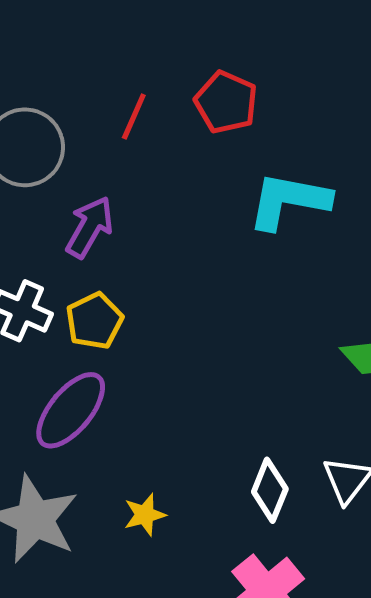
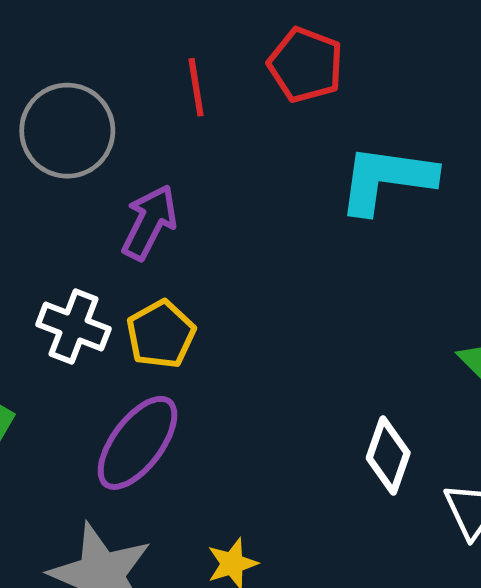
red line: (134, 116) -> (196, 87), turned -30
white diamond: (270, 490) -> (388, 456), moved

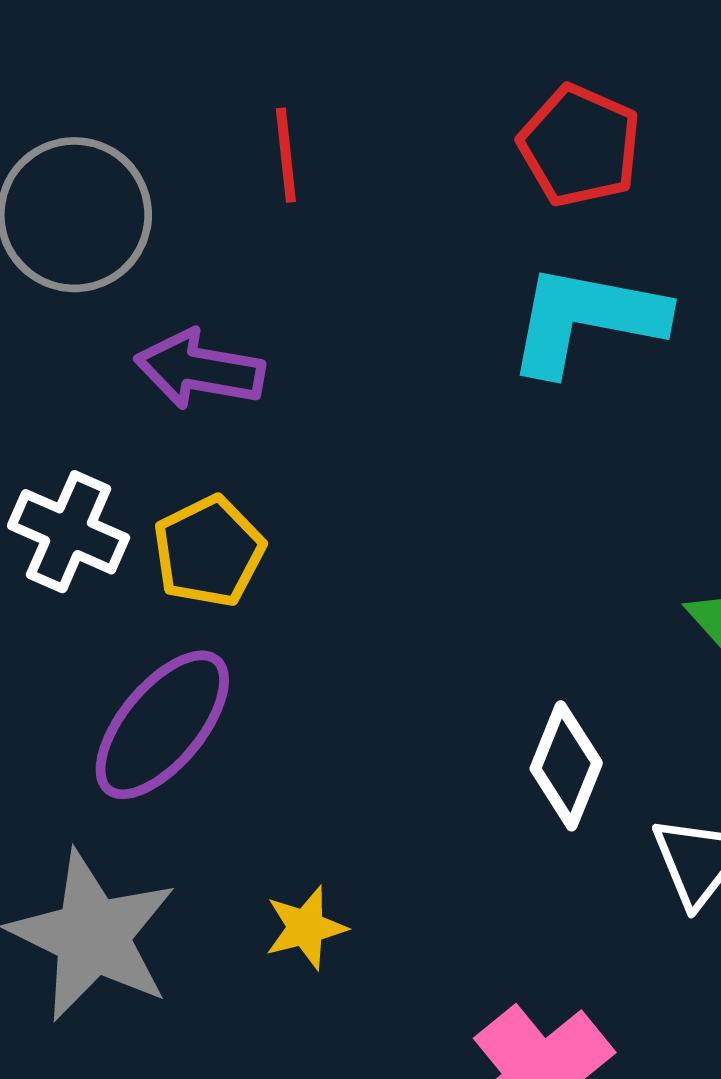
red pentagon: (306, 65) -> (580, 146), moved
purple arrow: (149, 222) -> (200, 369), turned -110

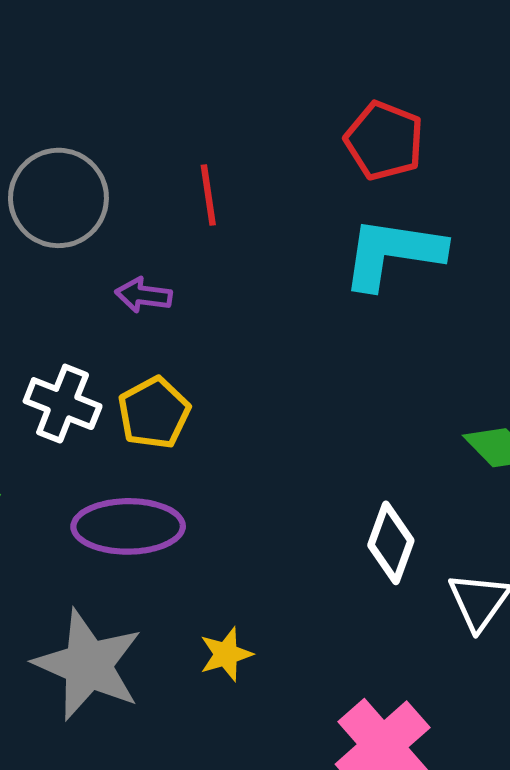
red line: (286, 155) -> (208, 195), moved
purple arrow: (200, 369) -> (143, 295), size x0.7
purple ellipse: (162, 725) -> (128, 526), turned 52

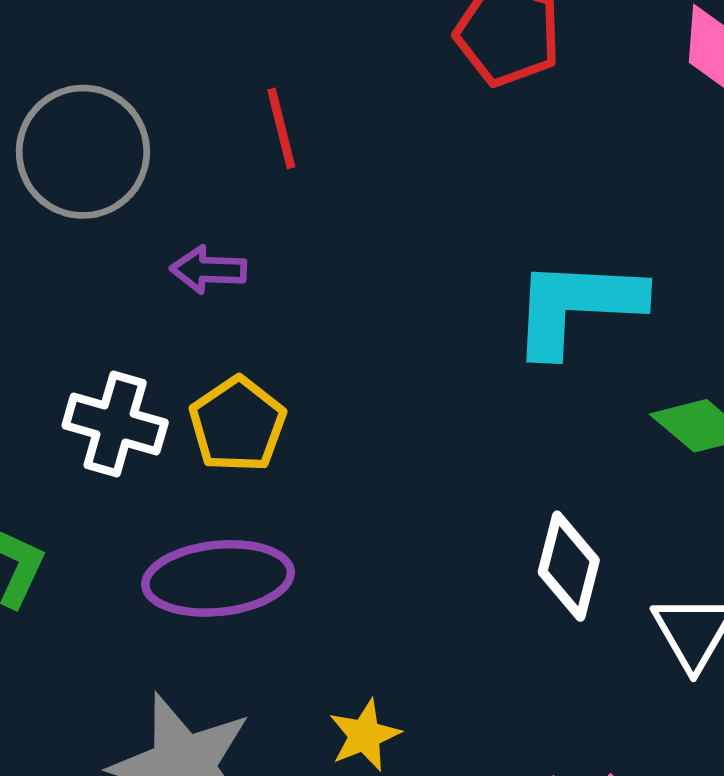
cyan L-shape: (393, 253) -> (577, 306), moved

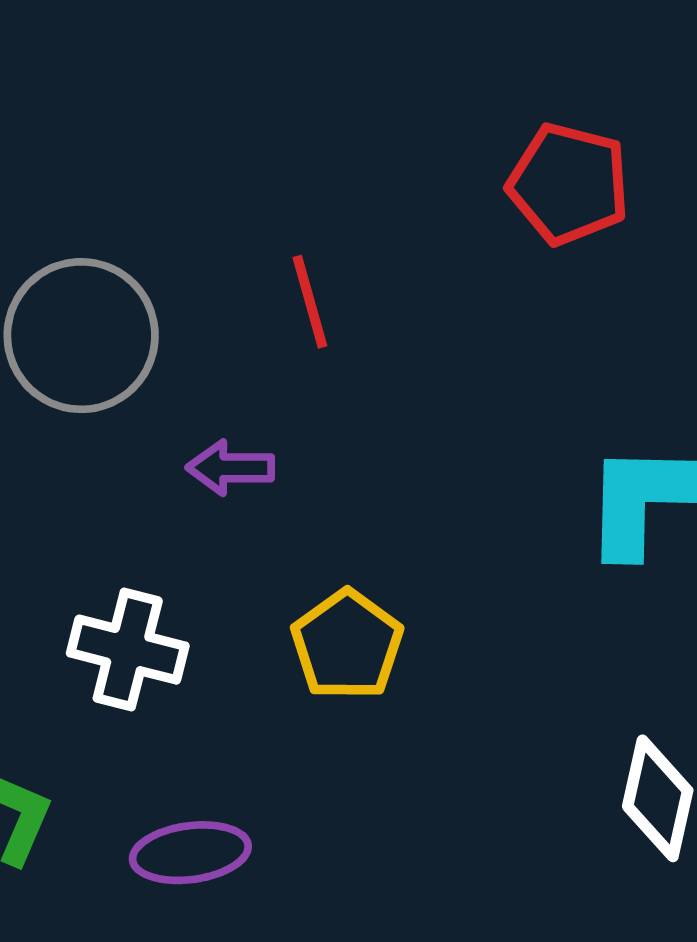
yellow pentagon: (238, 424) -> (347, 645), moved
purple ellipse: (218, 578) -> (190, 853), moved, size x0.7

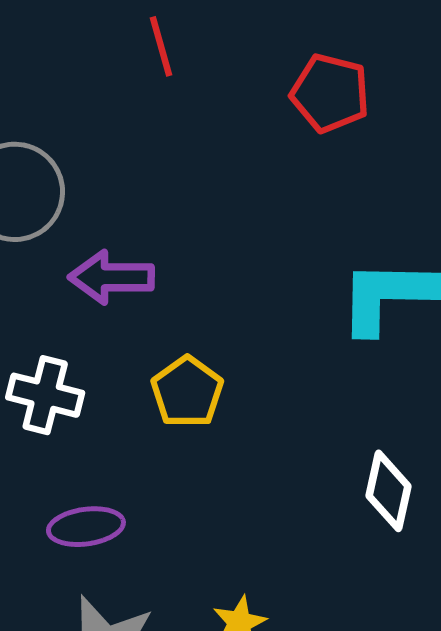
red line: (310, 302) -> (161, 46), moved
purple arrow: (230, 468) -> (111, 277), size x1.5

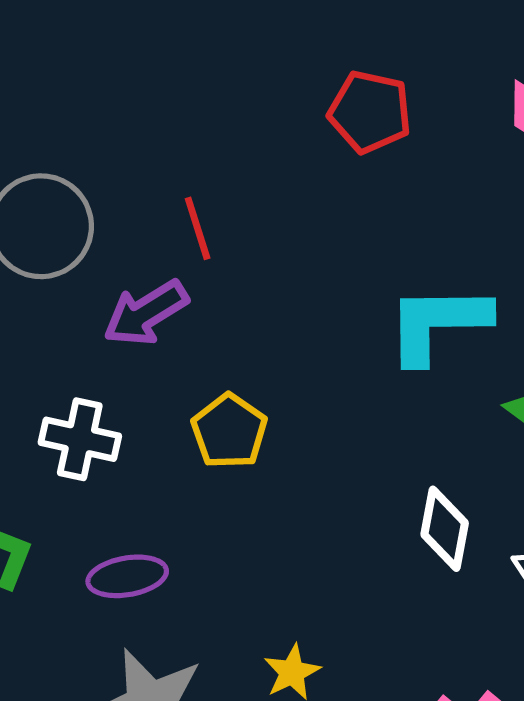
red line: (161, 46) -> (198, 228), moved
purple arrow: (111, 277) -> (146, 313), turned -30

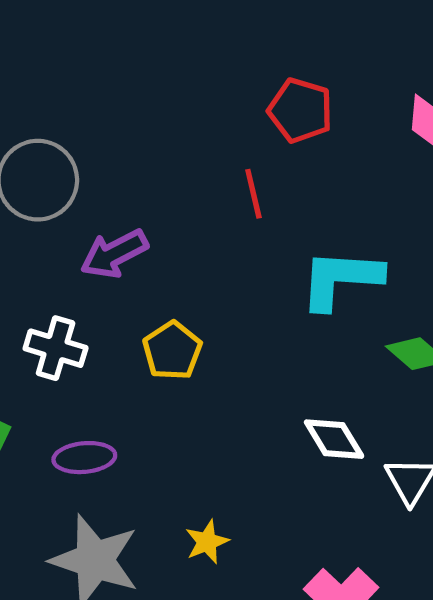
red line: (198, 228) -> (253, 194), moved
white diamond: (445, 529) -> (334, 439), turned -46

